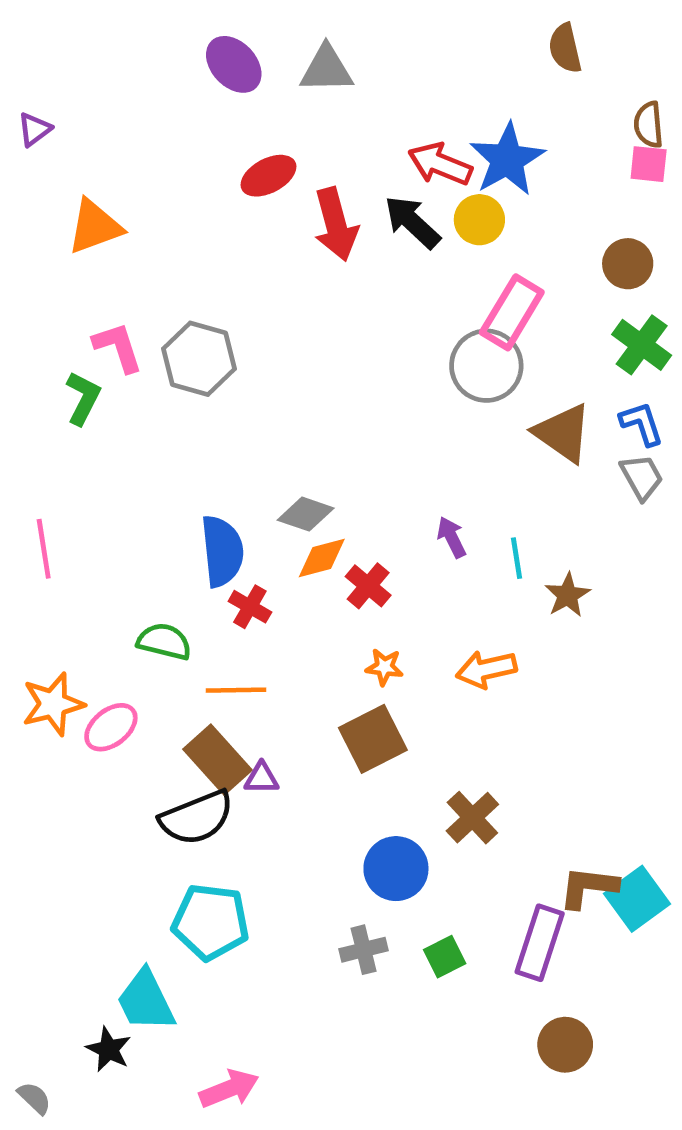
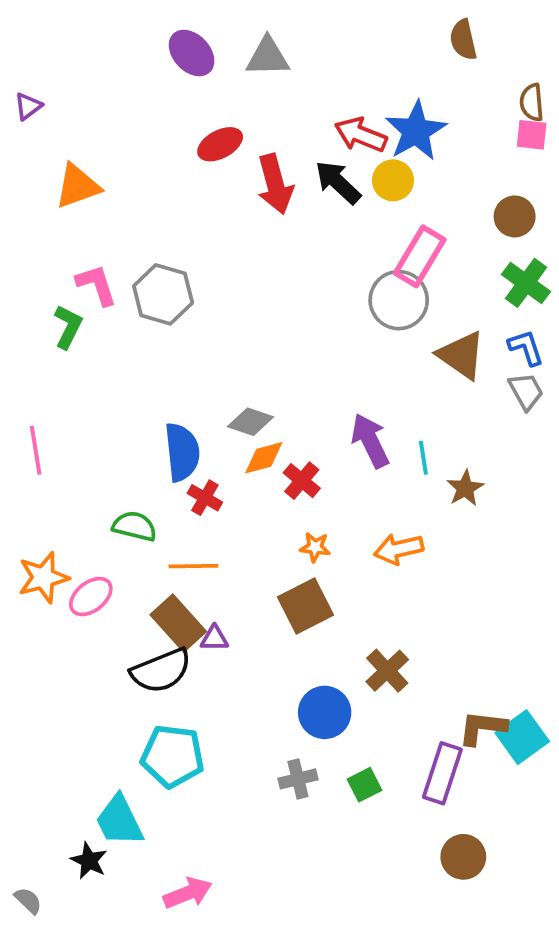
purple arrow: (452, 537) -> (370, 441), size x1.6

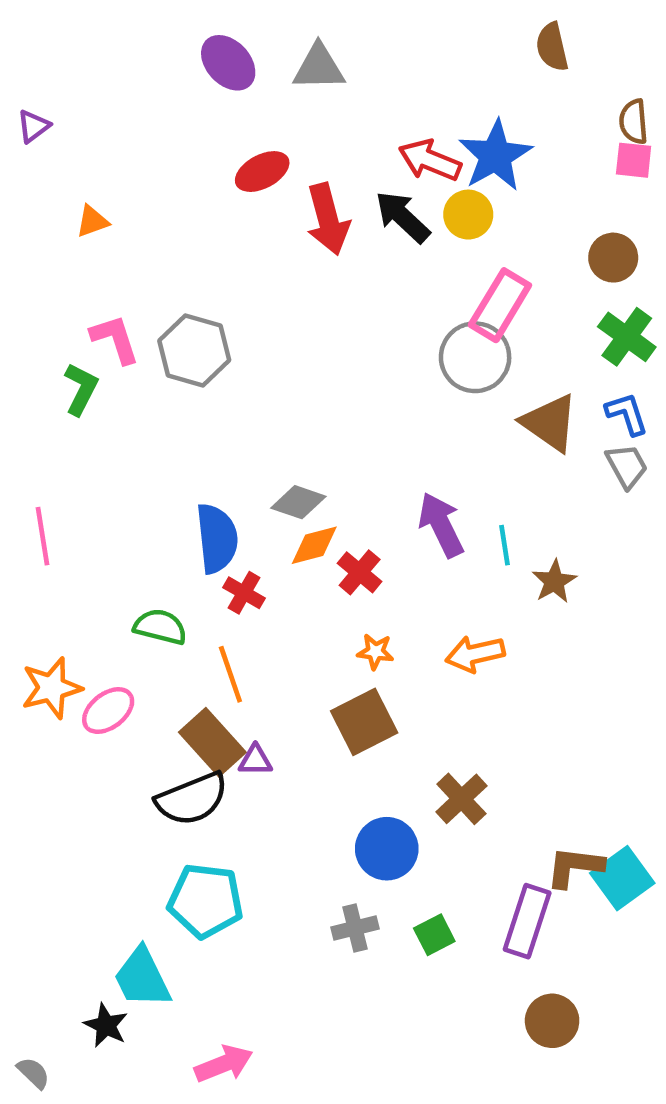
orange triangle: (78, 186) -> (92, 221), size x0.6
orange line: (193, 566) -> (230, 674), turned 72

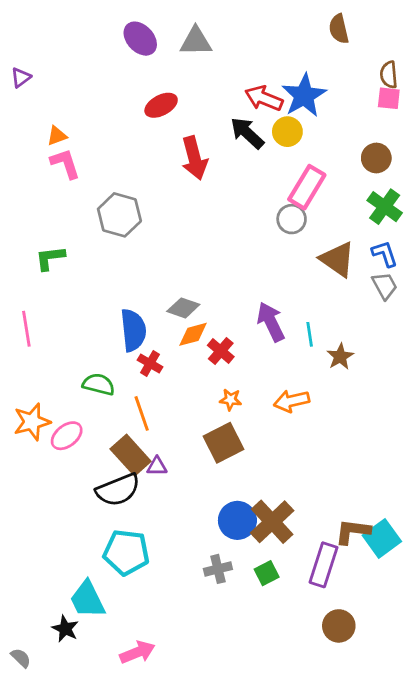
red arrow: (328, 219) -> (194, 158), moved
pink L-shape: (115, 339) -> (65, 164), moved
gray circle: (475, 357) -> (292, 219), size x0.7
green L-shape: (81, 389) -> (50, 258), moved, turned -124
brown cross: (461, 799) -> (272, 522), moved, size x1.4

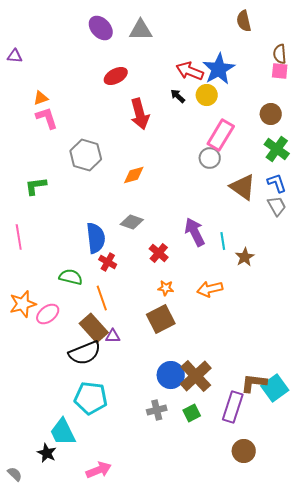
purple triangle: (21, 77) -> (15, 56), turned 42
black arrow: (247, 133) -> (178, 96), size x0.6
orange diamond: (193, 334) -> (134, 175), moved

